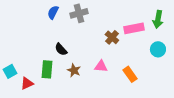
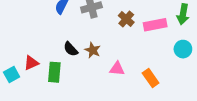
brown cross: (112, 37) -> (126, 19), moved
brown star: (74, 70) -> (93, 50), moved
red triangle: (27, 83) -> (31, 63), moved

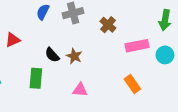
pink rectangle: (155, 25) -> (137, 46), moved
red triangle: (31, 63) -> (13, 40), moved
pink triangle: (117, 69) -> (80, 90), moved

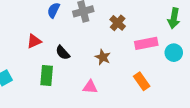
red triangle: (13, 40) -> (34, 41), moved
brown star: (74, 56) -> (103, 57), moved

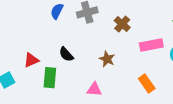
red triangle: (34, 41) -> (31, 60), moved

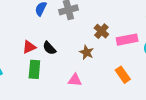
brown cross: (122, 24) -> (101, 31), moved
red triangle: (31, 60) -> (29, 47), moved

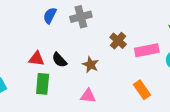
red triangle: (29, 47) -> (37, 59), turned 32
brown star: (87, 52) -> (91, 65), moved

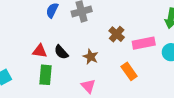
orange rectangle: (142, 90) -> (129, 71), moved
pink triangle: (88, 96) -> (88, 86), turned 42

